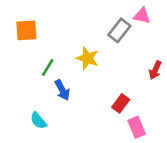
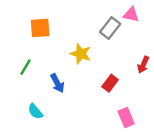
orange square: (26, 30) -> (40, 28), moved
green line: (48, 68) -> (25, 67), moved
red rectangle: (121, 103) -> (110, 83), moved

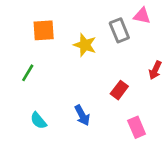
gray rectangle: (110, 28) -> (119, 30), turned -60
yellow star: (81, 54) -> (85, 45), moved
blue arrow: (57, 83) -> (82, 115), moved

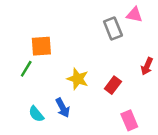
orange square: (44, 30) -> (41, 46), moved
yellow star: (85, 45) -> (78, 79), moved
blue arrow: (82, 115) -> (63, 108), moved

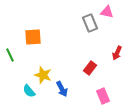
green line: (26, 69) -> (10, 55), moved, turned -56
yellow star: (78, 79) -> (43, 75), moved
blue arrow: (63, 108) -> (62, 89), moved

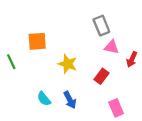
pink triangle: (107, 12) -> (112, 47), moved
yellow star: (43, 75) -> (68, 64), moved
cyan semicircle: (29, 91) -> (44, 99), moved

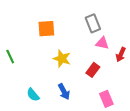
orange square: (37, 41) -> (46, 29), moved
cyan semicircle: (44, 99) -> (33, 95), moved

